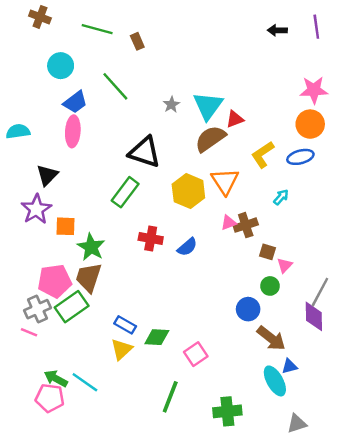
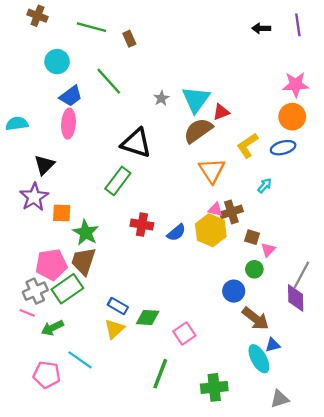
yellow hexagon: (188, 191) -> (211, 230), moved
pink triangle: (229, 223) -> (215, 210), turned 35
green arrow: (56, 378) -> (52, 328), moved, turned -55

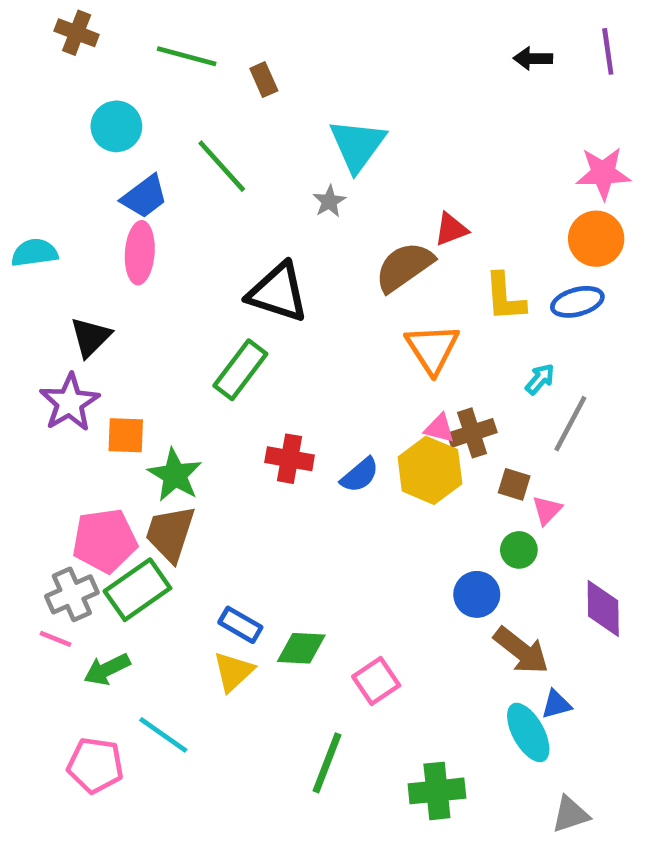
cyan triangle: (196, 99) -> (357, 145), moved
yellow L-shape: (247, 145) -> (505, 297), turned -60
gray line: (301, 275) -> (570, 424), moved

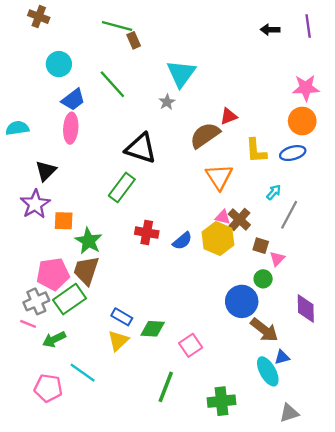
green line: (187, 56) -> (117, 26), moved
brown cross: (472, 433) -> (239, 220), turned -30
blue circle: (477, 594) -> (242, 301), size x1.4

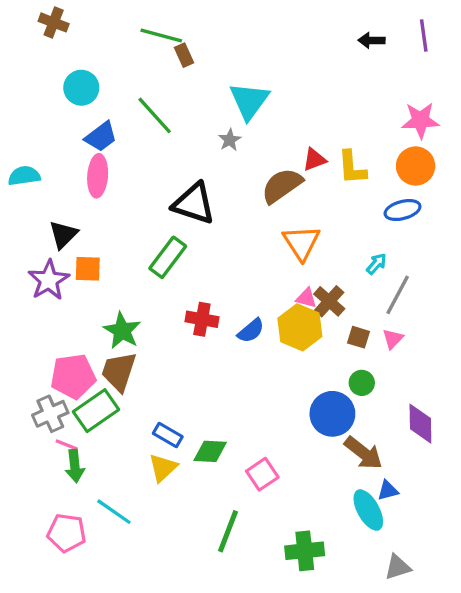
yellow L-shape: (256, 151) -> (352, 168), moved
orange square: (64, 221) -> (88, 269), moved
pink triangle: (277, 259) -> (393, 339), moved
pink line: (28, 324) -> (67, 445), moved
green arrow: (54, 339) -> (75, 466), turned -70

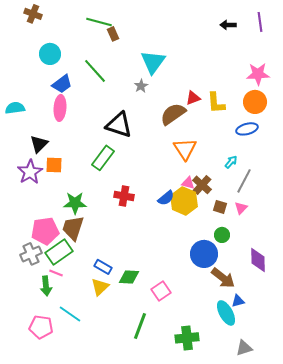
green star: (122, 331) -> (75, 203), turned -30
blue semicircle: (251, 331) -> (166, 198), moved
pink line: (67, 445) -> (56, 273), moved

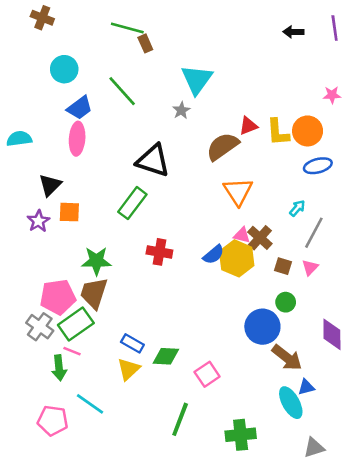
pink star: (258, 74) -> (332, 95), size x0.6
orange circle: (255, 102) -> (308, 131), moved
purple star: (30, 172) -> (38, 221), size x0.7
gray cross: (31, 254) -> (40, 327), turned -30

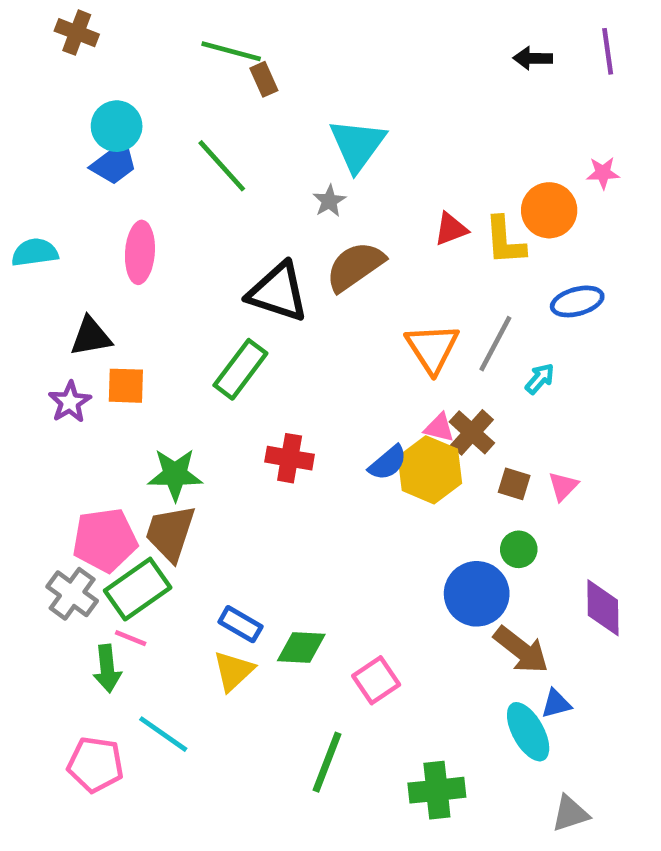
blue trapezoid: (80, 108) -> (114, 164), moved
orange circle: (308, 131) -> (549, 210), moved
brown semicircle: (223, 146) -> (355, 266), moved
black triangle: (50, 185) -> (91, 337), turned 35
gray line: (314, 233) -> (495, 344), moved

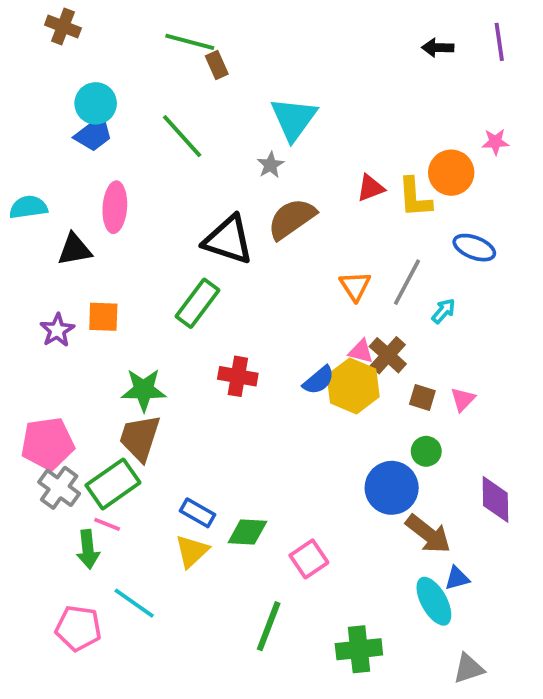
blue ellipse: (577, 301) -> (474, 248), turned 36
black triangle: (91, 337) -> (74, 249), moved
orange triangle: (432, 348) -> (355, 286), size x0.7
pink pentagon: (105, 540) -> (48, 444), moved

